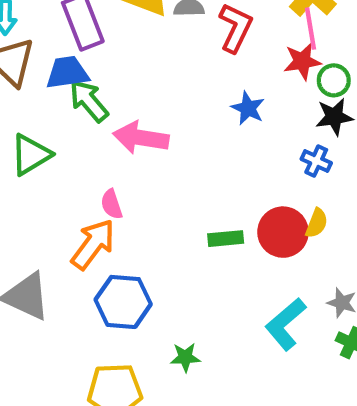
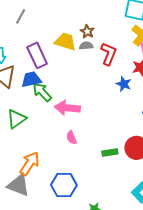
blue star: (248, 108) -> (124, 84), moved
pink semicircle: (112, 204) -> (72, 138), moved
orange arrow: (93, 244) -> (30, 163), moved

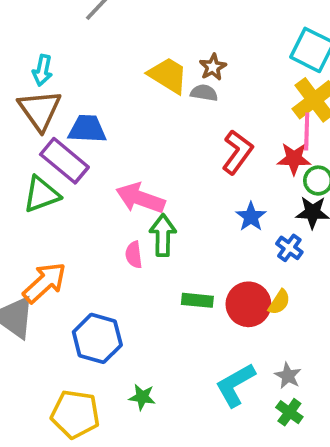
red L-shape: (108, 54) -> (237, 152), moved
purple rectangle: (37, 55) -> (64, 161), moved, turned -40
blue star: (124, 84) -> (251, 217), moved
green arrow: (42, 92) -> (163, 235), moved, turned 30

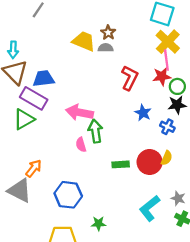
orange arrow: (45, 283) -> (34, 168), size x0.7

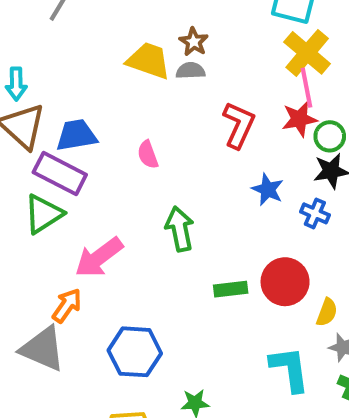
pink arrow: (79, 112) -> (99, 257), moved, turned -44
pink semicircle: (81, 145) -> (148, 155), moved
yellow semicircle: (167, 158) -> (327, 312), moved
cyan L-shape: (150, 208) -> (290, 369), turned 124

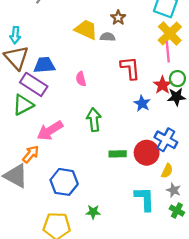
brown star: (194, 42) -> (118, 18), moved
red star: (299, 119) -> (162, 85), moved, turned -30
red L-shape: (239, 125) -> (130, 68), turned -35
blue cross: (315, 213) -> (166, 140), moved, size x1.5

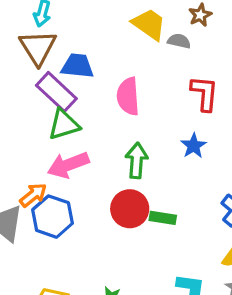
pink semicircle: (81, 79) -> (128, 96), size x1.6
blue star: (142, 103) -> (194, 146), moved
green triangle: (23, 105) -> (64, 125), moved
red circle: (147, 153) -> (130, 209), moved
blue hexagon: (64, 182) -> (52, 217), moved

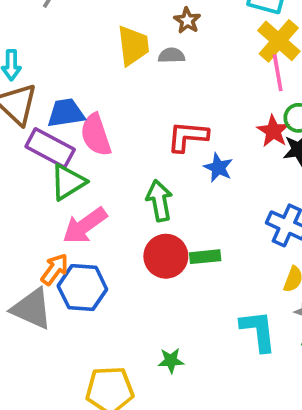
yellow trapezoid: (149, 24) -> (133, 46), turned 63
red L-shape: (204, 93) -> (188, 136), moved, turned -75
pink semicircle: (128, 96) -> (96, 135), moved

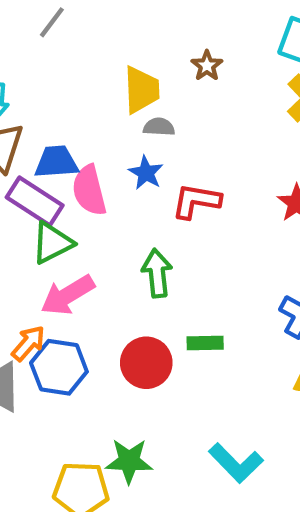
gray semicircle: (171, 55) -> (159, 127), moved
blue star: (218, 168) -> (146, 173), moved
red circle: (166, 256) -> (146, 363), moved
cyan L-shape: (258, 331) -> (236, 463), moved, turned 138
green star: (171, 361) -> (129, 461), moved, size x1.5

